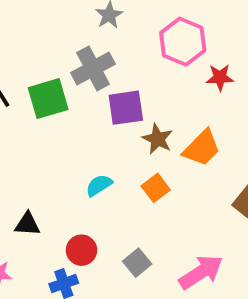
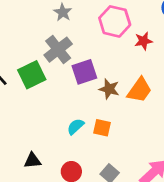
orange square: (156, 188) -> (102, 128), moved, turned -30

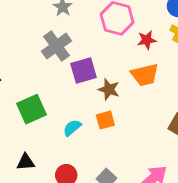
green square: (32, 75) -> (31, 109), moved
orange trapezoid: (140, 90) -> (145, 75), moved, turned 40
orange square: (102, 128) -> (105, 120), moved, turned -30

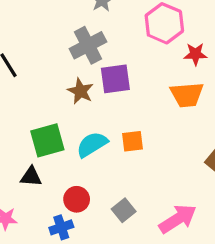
brown star: (109, 89) -> (80, 91), moved
green square: (31, 109) -> (47, 140), moved
cyan semicircle: (72, 128) -> (92, 144), size x1.4

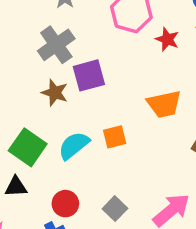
red star: (195, 54) -> (167, 39), turned 30
orange trapezoid: (187, 95) -> (164, 104), moved
green square: (47, 140) -> (28, 147), turned -32

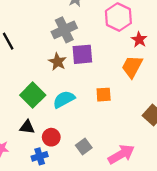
orange trapezoid: (164, 104) -> (132, 67), moved, turned 120
orange square: (115, 137) -> (104, 95), moved
black triangle: (16, 187) -> (27, 127), moved

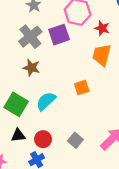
purple square: (82, 54) -> (59, 35), moved

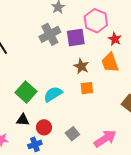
orange trapezoid: (102, 55) -> (110, 63), turned -45
brown star: (31, 68) -> (81, 66), moved

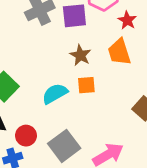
cyan semicircle: (53, 94) -> (55, 94), moved
gray square: (72, 134) -> (64, 146), size x1.6

